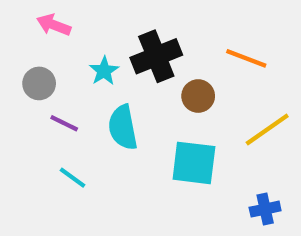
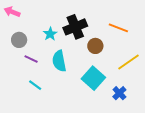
pink arrow: (54, 25) -> (12, 12), moved
cyan square: (194, 163) -> (93, 78), turned 35
blue cross: (265, 209) -> (119, 93), moved, turned -32

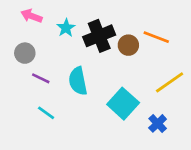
pink arrow: (12, 12) -> (31, 16), moved
cyan star: (50, 34) -> (66, 28), moved
brown circle: (95, 46) -> (128, 45), moved

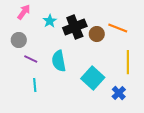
pink arrow: (31, 16) -> (24, 12), turned 105
yellow line: (170, 82) -> (128, 62), turned -55
cyan line: (46, 113) -> (35, 85), turned 48

